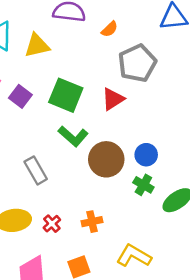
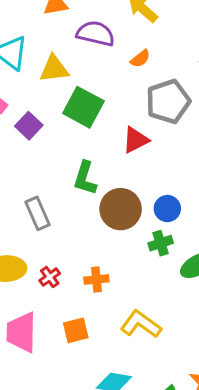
green square: (66, 95) -> (83, 107), moved
green L-shape: (73, 136) -> (85, 178), turned 60
green cross: (143, 185) -> (161, 243), turned 36

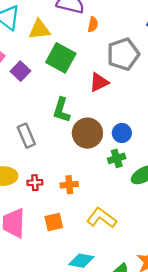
orange semicircle: (140, 59) -> (93, 24), moved, turned -40
red cross: (50, 277) -> (35, 183), turned 32

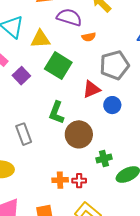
orange semicircle: (93, 24) -> (89, 37), turned 64
blue circle: (122, 133) -> (112, 105), moved
red cross: (35, 183) -> (79, 181), moved

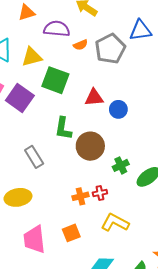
gray pentagon: (115, 65) -> (110, 49), moved
purple square: (21, 76) -> (20, 98), size x1.5
red triangle: (91, 89) -> (94, 98), turned 30

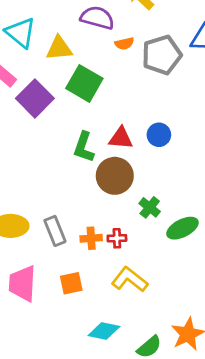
red triangle: (94, 98) -> (121, 138), moved
gray rectangle: (34, 157) -> (55, 231), moved
green cross: (121, 165) -> (150, 207), turned -35

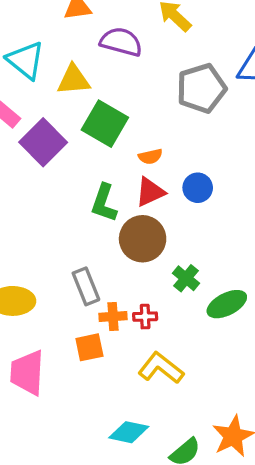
orange semicircle: (124, 44) -> (150, 156), moved
red triangle: (121, 138) -> (150, 192), turned -30
gray rectangle: (55, 231) -> (86, 286), moved
orange square: (71, 283) -> (89, 347), moved

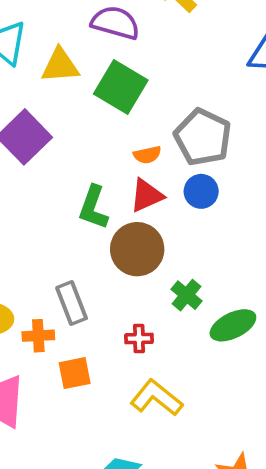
gray pentagon: (201, 88) -> (203, 137), moved, turned -30
green square: (105, 124) -> (121, 87), moved
orange cross: (113, 317) -> (38, 336), moved

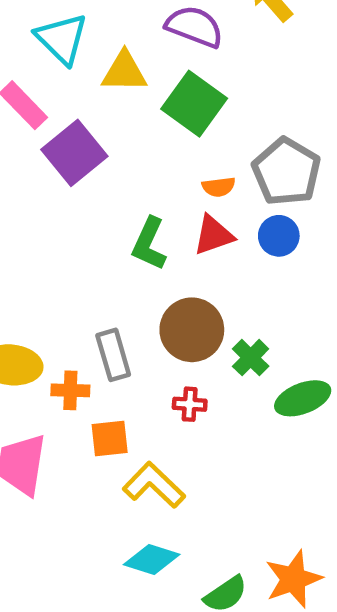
brown circle: (137, 249) -> (192, 330), moved
yellow L-shape: (156, 398) -> (154, 485), moved

